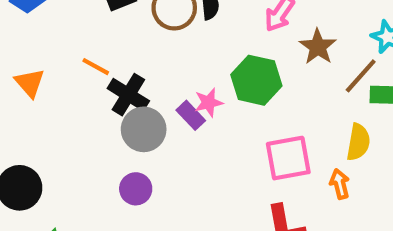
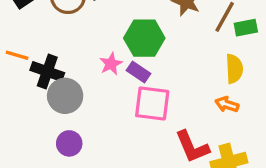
purple rectangle: (191, 115) -> (138, 72), moved
pink square: (288, 158) -> (152, 104), moved, turned 30
orange arrow: (340, 184) -> (227, 104), turned -45

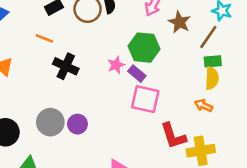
green rectangle: (246, 28) -> (213, 61), moved
orange line: (17, 55) -> (44, 38), moved
gray circle: (65, 96) -> (50, 122), moved

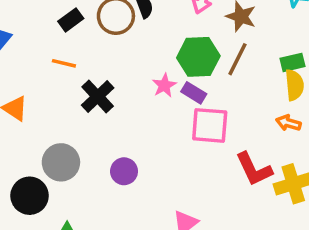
brown line: (208, 37) -> (237, 59), moved
black cross: (66, 66) -> (98, 96), turned 30
gray circle: (50, 122) -> (61, 162), moved

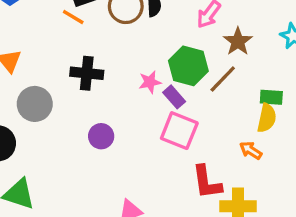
orange line: (64, 63) -> (73, 17), moved
black cross: (98, 96) -> (87, 73), turned 32
gray circle: (61, 162) -> (35, 104), moved
purple circle: (124, 171) -> (101, 136), moved

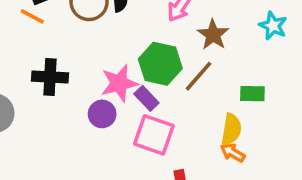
pink star: (150, 82) -> (119, 83), size x1.5
yellow semicircle: (267, 118) -> (231, 129), moved
purple circle: (101, 136) -> (102, 114), moved

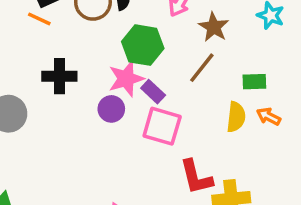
green hexagon: (160, 64) -> (143, 45), moved
orange arrow: (233, 153) -> (269, 116), moved

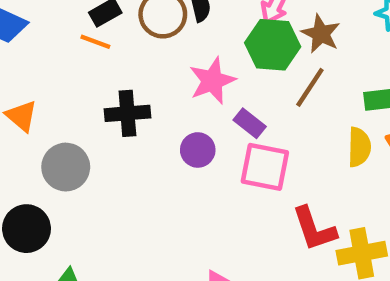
green hexagon: (143, 45) -> (273, 45), moved
pink star: (126, 79) -> (212, 81), moved

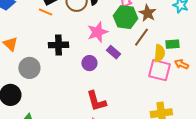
yellow semicircle: (359, 147) -> (159, 53), moved
pink square: (265, 167) -> (159, 70), moved
red L-shape: (314, 229) -> (96, 101), moved

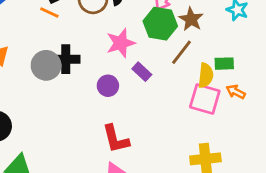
gray circle: (29, 68) -> (46, 65), moved

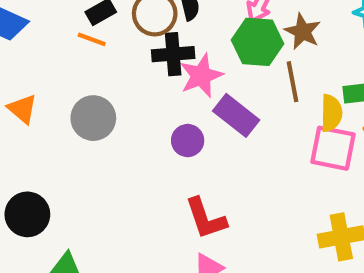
brown line: (181, 52) -> (293, 82), turned -44
black cross: (66, 59) -> (173, 54), moved
purple rectangle: (142, 72) -> (236, 115), size x1.5

